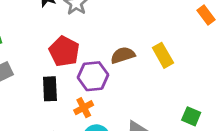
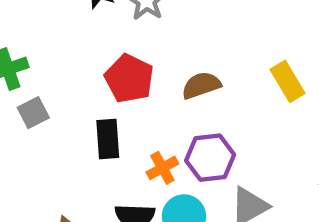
brown semicircle: (123, 55) -> (201, 85), moved
purple hexagon: (93, 76) -> (210, 158), moved

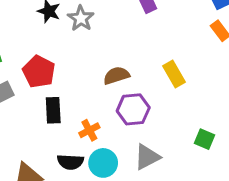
red pentagon: (129, 79) -> (39, 72), moved
purple hexagon: (210, 158) -> (133, 109), moved

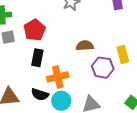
purple hexagon: (133, 109) -> (103, 68), moved
orange cross: (89, 130) -> (58, 77), size x1.5

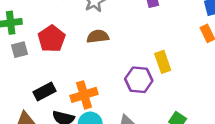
brown semicircle: (85, 46) -> (98, 36), moved
black rectangle: (37, 58) -> (45, 92), moved, turned 54

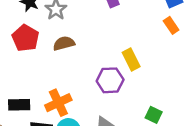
red pentagon: (52, 39) -> (25, 38), moved
black rectangle: (45, 92) -> (19, 105), turned 35

